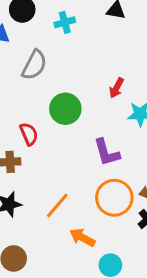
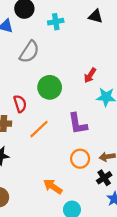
orange circle: (114, 198) -> (80, 159), size x0.7
orange line: (57, 205) -> (39, 129), moved

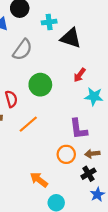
black triangle: (96, 16) -> (71, 38), moved, size x1.5
purple L-shape: (78, 124) -> (78, 129), moved

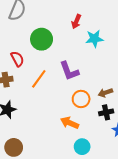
purple L-shape: (78, 129) -> (69, 71), moved
black cross: (88, 174) -> (106, 112), turned 32
orange arrow: (39, 180) -> (70, 123), moved

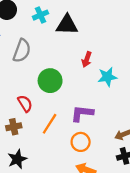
purple L-shape: (69, 71) -> (82, 113), turned 120
orange circle: (81, 99) -> (81, 142), moved

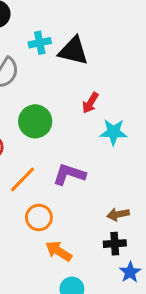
cyan cross: (40, 15) -> (40, 43), moved
orange circle: (81, 142) -> (39, 217), moved

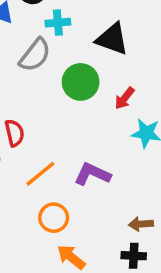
cyan cross: (40, 43) -> (58, 23), moved
green circle: (35, 121) -> (81, 82), moved

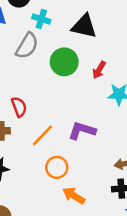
cyan cross: (58, 23) -> (41, 19), turned 30

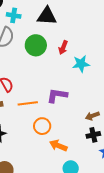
orange line: (43, 135) -> (28, 103), turned 48

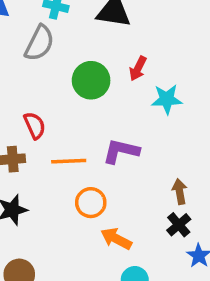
green circle: (36, 45) -> (91, 80), moved
brown arrow: (92, 116) -> (180, 192), turned 96
black cross: (93, 135) -> (179, 225), turned -32

